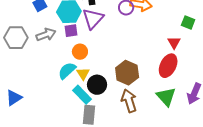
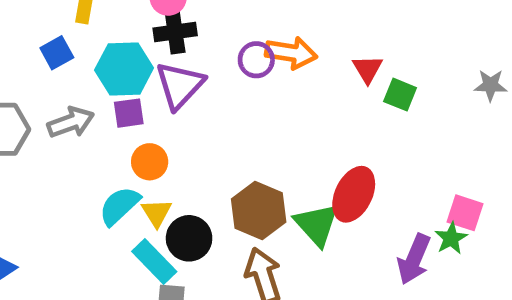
red triangle: (174, 43) -> (368, 69), moved
green triangle: (166, 97) -> (317, 224), moved

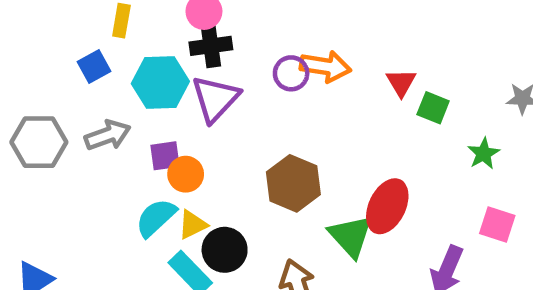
purple square: (129, 113) -> (165, 156), moved
brown hexagon: (259, 210) -> (293, 183), moved
yellow triangle: (157, 213) -> (193, 225), turned 36
green star: (451, 238) -> (484, 154), moved

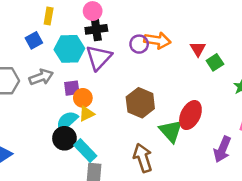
green square: (433, 108) -> (215, 62), turned 35
yellow triangle: (193, 225) -> (87, 114), moved
black circle: (225, 250) -> (64, 138), moved

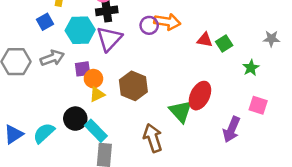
red triangle: (198, 49) -> (205, 40), moved, turned -49
brown hexagon: (140, 103) -> (133, 86), moved
cyan semicircle: (67, 121) -> (44, 133), moved

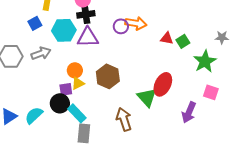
purple triangle: (109, 39) -> (88, 37), turned 45
green star: (251, 68) -> (205, 61), size x1.6
purple square: (83, 69) -> (66, 89), moved

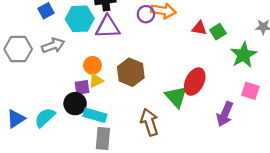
cyan rectangle: (77, 113) -> (95, 115), turned -30

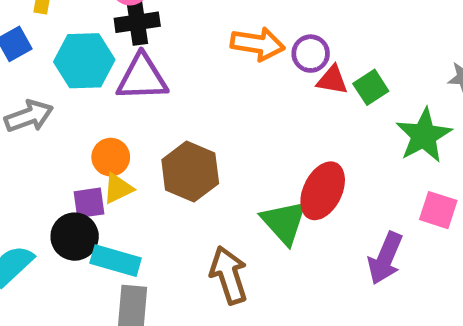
purple circle: (146, 14) -> (311, 54), moved

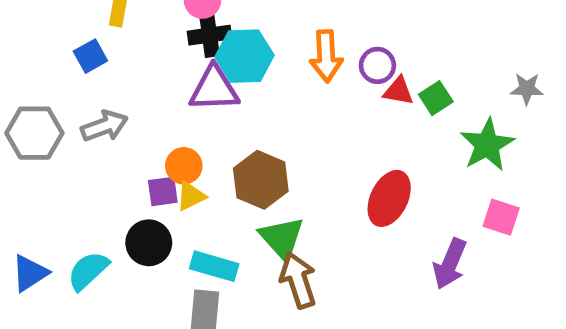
orange arrow: (258, 44) -> (326, 56), turned 78
cyan hexagon: (84, 61) -> (244, 56), moved
purple square: (89, 203) -> (163, 191), moved
green triangle: (284, 222) -> (282, 238), moved
cyan rectangle: (116, 261) -> (214, 266), moved

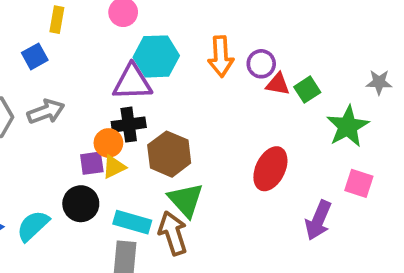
black cross: (209, 35) -> (129, 125), moved
brown arrow: (298, 280) -> (173, 233), moved

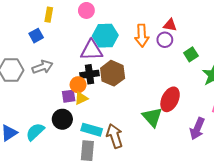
red triangle: (278, 84) -> (170, 25), moved
brown hexagon: (169, 154) -> (113, 73), moved
green triangle: (186, 200) -> (152, 117), moved

